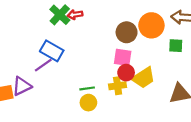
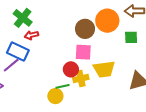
red arrow: (75, 15) -> (31, 35), moved
red circle: (126, 73) -> (71, 69), moved
yellow trapezoid: (144, 78) -> (104, 69), turned 30
green line: (87, 88) -> (62, 86), moved

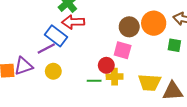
red arrow: (31, 35) -> (73, 22), size x1.5
yellow trapezoid: (104, 69) -> (150, 82), moved
yellow circle: (55, 96) -> (53, 71), moved

